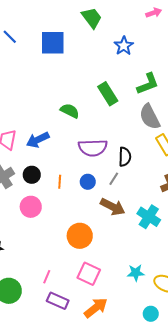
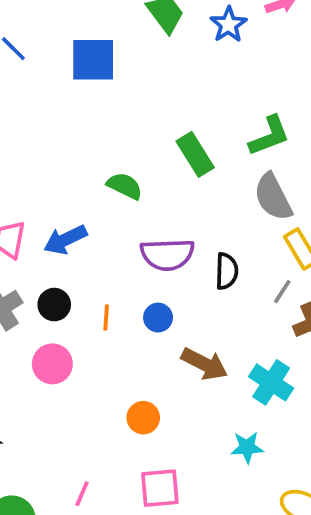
blue star: (124, 46) -> (228, 25), moved
gray line: (114, 179) -> (282, 292), moved
orange circle: (80, 236) -> (143, 418), size x0.7
cyan star: (136, 273) -> (247, 447), moved
pink square: (89, 274) -> (160, 488), turned -30

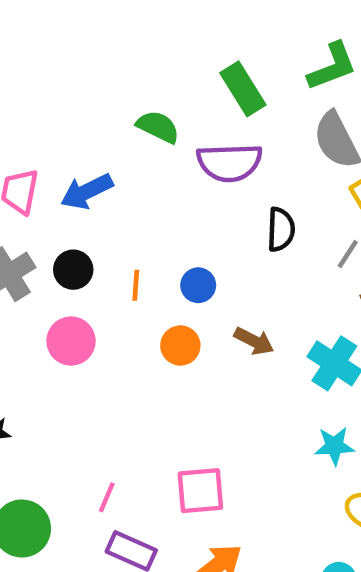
purple semicircle: (167, 254) -> (229, 162), moved
brown arrow: (204, 364) -> (254, 341), size x0.7
orange circle: (143, 418) -> (180, 345), moved
cyan star: (247, 447) -> (334, 446), moved

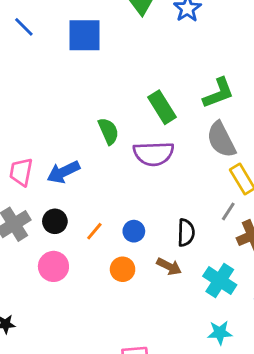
green semicircle: (158, 127) -> (108, 131), turned 40
black semicircle: (281, 229) -> (186, 233), moved
orange line: (136, 285) -> (94, 231), turned 36

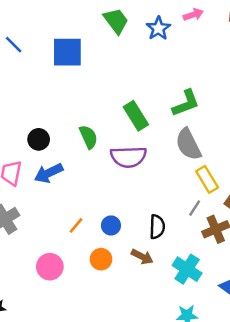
black circle: (55, 221) -> (39, 139), moved
pink circle: (53, 266) -> (50, 267), moved

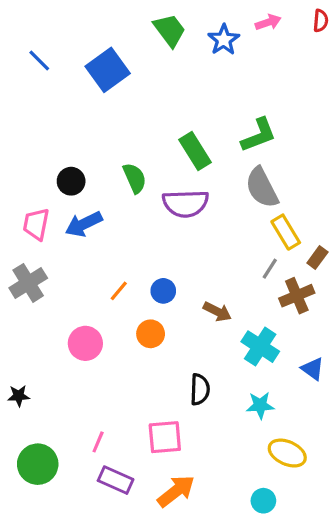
blue square: (67, 52) -> (108, 70), turned -36
black semicircle: (157, 227) -> (200, 389), moved
brown arrow: (142, 257) -> (217, 312), moved

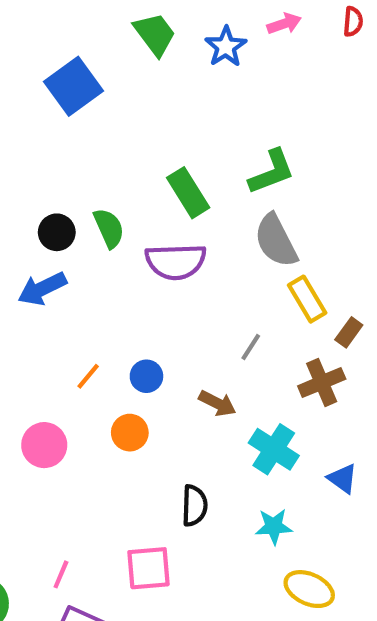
black circle: (71, 181) -> (57, 232), moved
gray line: (270, 269) -> (251, 347), moved

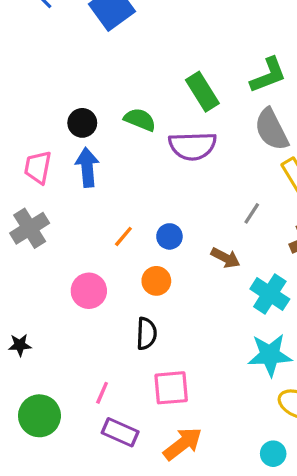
green semicircle: (109, 228) -> (140, 120), turned -44
black circle: (57, 232) -> (82, 123), moved
blue arrow: (42, 289) -> (87, 167), turned 111
black semicircle: (194, 506) -> (146, 334), moved
cyan star: (274, 526) -> (270, 355), size x1.5

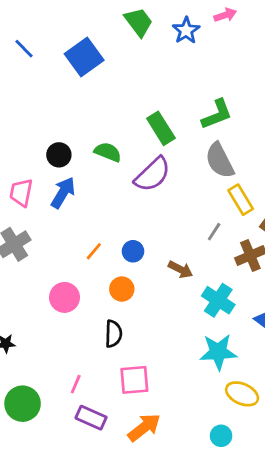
purple semicircle: (193, 146) -> (153, 174), turned -42
blue arrow: (87, 167) -> (63, 193), turned 36
gray line: (252, 213) -> (214, 232), moved

